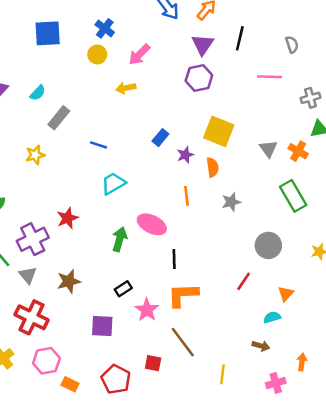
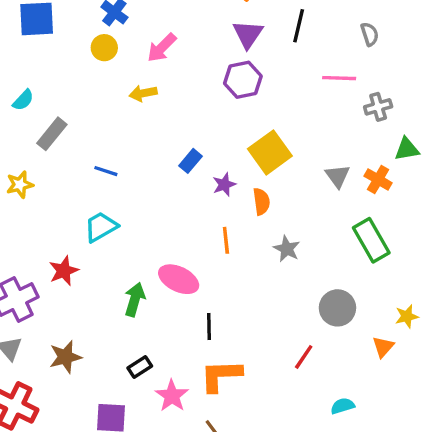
gray cross: (310, 98) -> (378, 107), moved
yellow square: (219, 131) -> (270, 152), turned 32
cyan trapezoid: (113, 183) -> (101, 227), moved
gray star: (231, 202) -> (287, 249), turned -30
orange triangle: (286, 294) -> (383, 347), moved

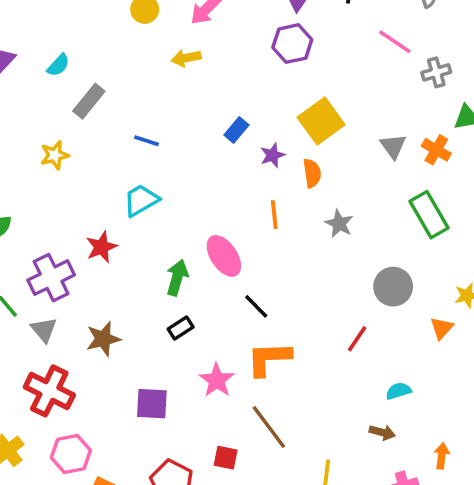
pink line: (339, 78) -> (395, 42), turned 32
pink ellipse: (179, 279) -> (224, 256), turned 30
black line: (209, 327) -> (256, 306), turned -44
black rectangle: (140, 367) -> (181, 328), moved

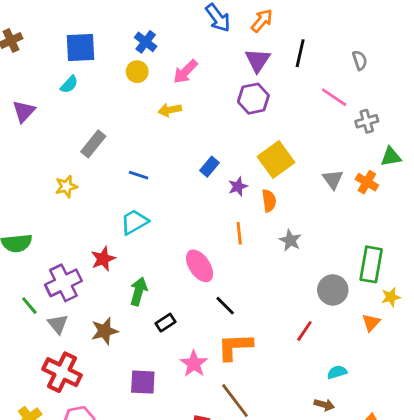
cyan semicircle: (58, 65) -> (69, 84), moved
green rectangle: (429, 215) -> (371, 264), moved, turned 40
green arrow: (177, 278) -> (139, 291), moved

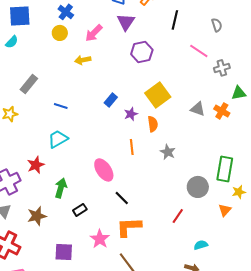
purple triangle: (258, 60) -> (126, 22), moved
gray triangle: (333, 179) -> (198, 109), turned -35

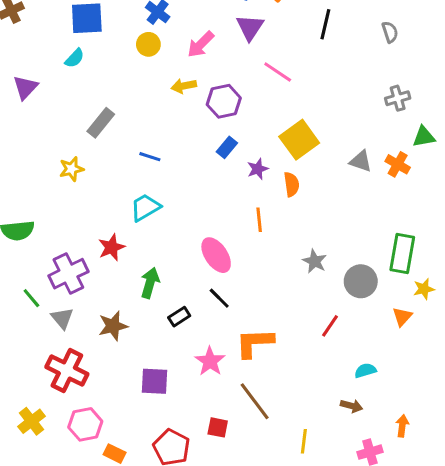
pink line: (199, 51) -> (278, 72), moved
purple hexagon: (142, 52) -> (224, 101), moved
gray star: (168, 152) -> (315, 261), moved
black line: (122, 198) -> (219, 298), moved

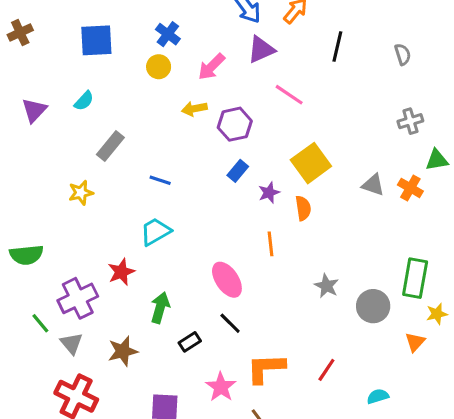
purple triangle: (250, 27) -> (261, 50), turned 32
cyan semicircle: (75, 58) -> (84, 101), moved
red line: (330, 326) -> (326, 370), moved

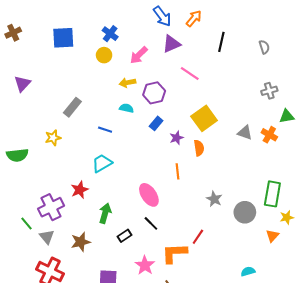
cyan semicircle: (84, 101) -> (126, 108), moved, turned -120
green semicircle: (26, 255) -> (17, 155), moved
red line: (326, 370) -> (198, 237), moved

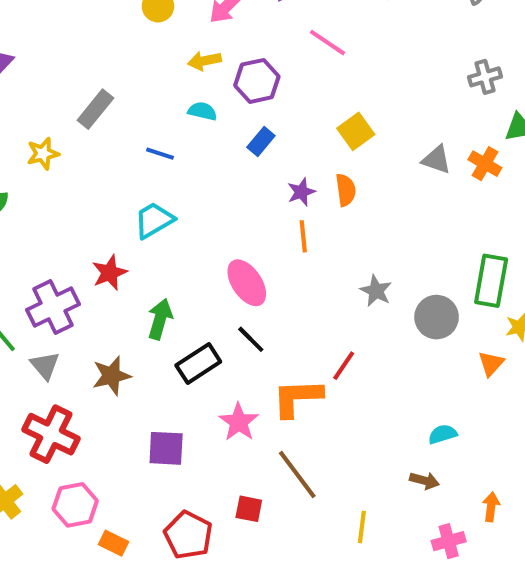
yellow square: (204, 118) -> (356, 131), size x0.7
yellow star: (53, 138) -> (43, 154), moved
purple star: (176, 138) -> (301, 192), moved
black rectangle: (124, 236) -> (198, 363), size x1.5

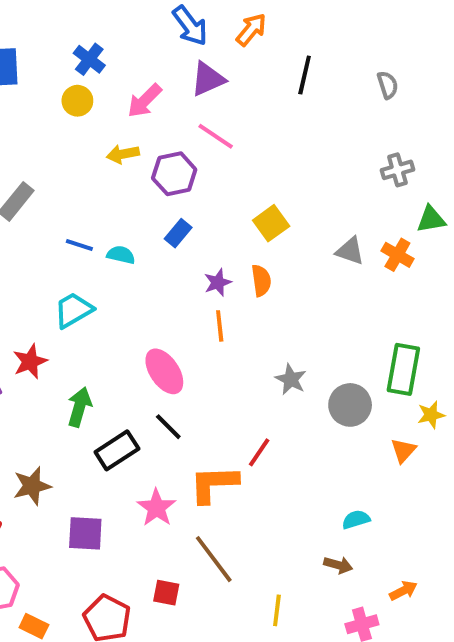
pink line: (328, 43) -> (216, 136), moved
cyan semicircle: (202, 111) -> (121, 255), moved
brown star: (112, 376) -> (32, 486), moved
orange arrow: (491, 507) -> (403, 591), turned 56

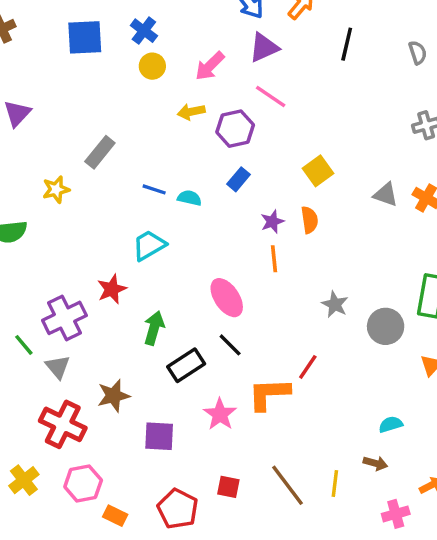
blue cross: (89, 59) -> (144, 31), moved
brown line: (214, 559) -> (288, 485), moved
yellow line: (277, 610) -> (335, 484), moved

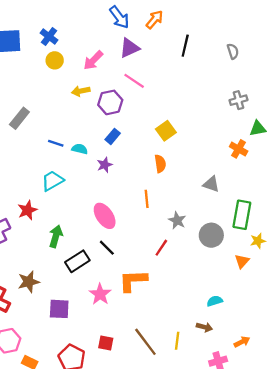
gray triangle: (386, 195) -> (211, 184), moved
purple star: (272, 222) -> (105, 165), moved
orange line: (274, 259) -> (147, 199), moved
red line: (308, 367) -> (161, 248), moved

